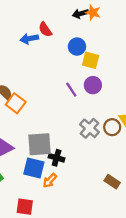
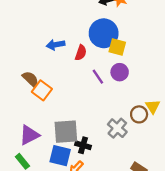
red semicircle: (45, 30) -> (81, 53), moved, turned -126
blue arrow: (29, 39) -> (56, 45), moved
blue circle: (77, 47) -> (104, 33), size x1.6
gray cross: (89, 128) -> (117, 128), moved

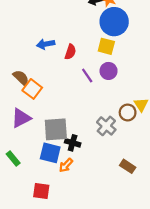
blue circle: (104, 33) -> (114, 22), moved
purple triangle: (29, 135) -> (21, 118), moved

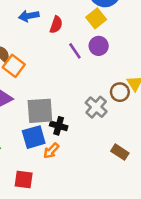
yellow square: (106, 46) -> (96, 18), turned 36
blue square: (50, 153) -> (34, 137), turned -30

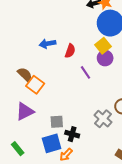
purple circle: (99, 46) -> (105, 58), moved
gray square: (40, 111) -> (57, 122), size x0.6

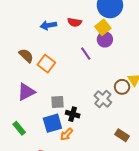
red semicircle: (70, 51) -> (75, 22), moved, turned 80
orange square: (35, 85) -> (46, 64), moved

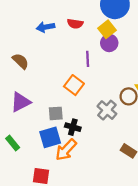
purple line: (86, 54) -> (88, 59), turned 32
orange square: (46, 64) -> (74, 85), moved
orange arrow: (67, 134) -> (66, 150), size x1.5

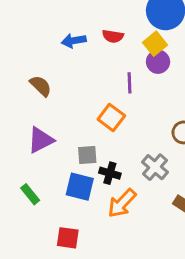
gray cross: (107, 110) -> (155, 167), moved
blue square: (50, 137) -> (80, 187), turned 30
orange arrow: (66, 150) -> (122, 203), moved

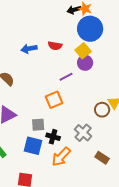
purple line: (129, 83) -> (66, 77), turned 64
orange square: (111, 117) -> (54, 100), turned 30

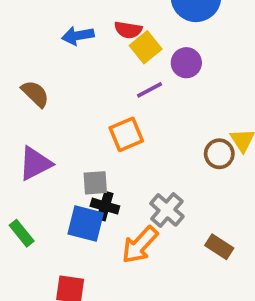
yellow square: (83, 51) -> (146, 47), moved
gray cross: (83, 133) -> (167, 210), moved
black cross: (53, 137) -> (105, 206), moved

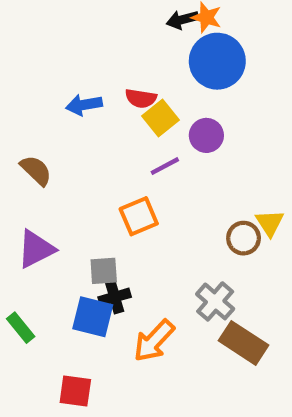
black cross: (105, 206) -> (115, 297), turned -32
gray cross: (167, 210) -> (215, 301), moved
brown rectangle: (219, 247) -> (244, 343), size x1.5

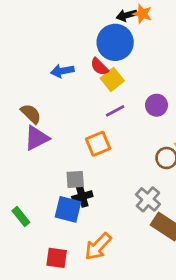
blue circle: (217, 61) -> (115, 42), moved
red semicircle: (141, 98) -> (99, 67), turned 36
purple circle: (206, 135) -> (157, 105), moved
purple triangle: (36, 249) -> (37, 138), moved
orange arrow: (154, 341) -> (98, 246), moved

